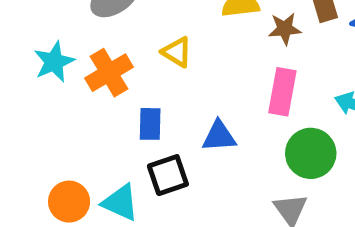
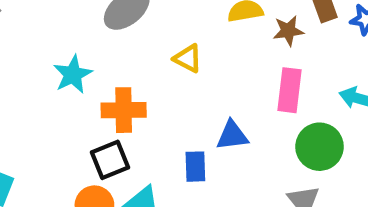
orange cross: (109, 73) -> (124, 110), moved, turned 33
blue rectangle: (150, 124) -> (195, 167), moved
black square: (168, 175) -> (110, 160), moved

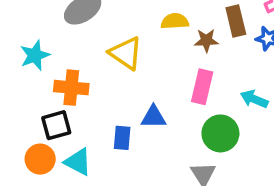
yellow triangle: (188, 58) -> (126, 53), size x1.5

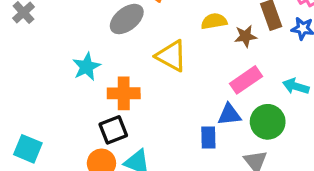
pink rectangle: (202, 87) -> (246, 80), turned 48
blue triangle: (153, 117) -> (229, 115), moved
blue rectangle: (122, 138) -> (208, 138), moved

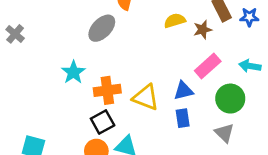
yellow triangle: (171, 56) -> (146, 97), moved
blue triangle: (229, 115) -> (183, 91), moved

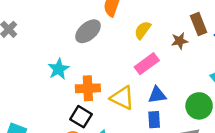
yellow semicircle: (175, 21) -> (143, 30), moved, turned -42
pink rectangle: (208, 66) -> (147, 64), moved
black square: (103, 122) -> (81, 117), turned -35

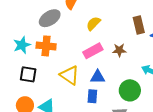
brown star: (180, 41) -> (119, 50), moved
orange cross: (88, 88) -> (46, 46), moved
black square: (81, 117) -> (28, 74), moved, turned -30

